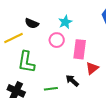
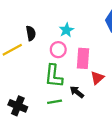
black semicircle: (32, 23) -> (31, 33), turned -120
green L-shape: (26, 62) -> (54, 76), moved

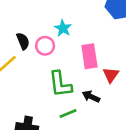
pink circle: (58, 50) -> (45, 46), moved

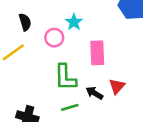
black semicircle: (23, 41) -> (25, 22), moved
red triangle: (111, 75) -> (117, 86), moved

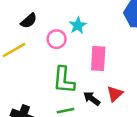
black semicircle: (25, 22) -> (29, 21), turned 60

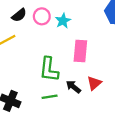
pink circle: (57, 39) -> (42, 16), moved

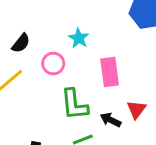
pink circle: (42, 16) -> (53, 63), moved

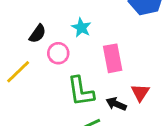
black semicircle: (21, 43) -> (38, 34), moved

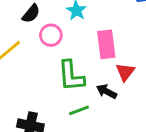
red triangle: (140, 93) -> (125, 72), moved

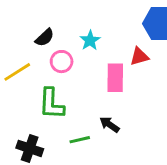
red triangle: (125, 72) -> (139, 56), moved, turned 30
green L-shape: (71, 76) -> (51, 104), moved

